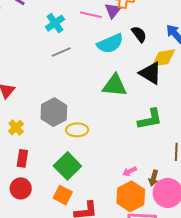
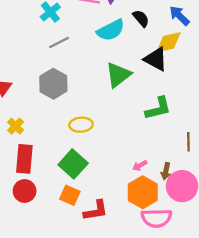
green triangle: (115, 85) -> (118, 75), turned -40
gray hexagon: (54, 112) -> (53, 84), moved
red rectangle: (22, 158) -> (24, 159), size x1.5

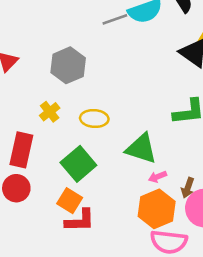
gray line: (59, 43) -> (115, 19), moved
green triangle: (118, 75) -> (141, 149), moved, turned 48
yellow cross: (16, 126) -> (50, 112), moved
red L-shape: (96, 211) -> (80, 221), moved

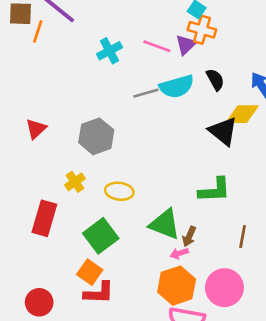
red circle: (16, 188) -> (39, 302), moved
brown arrow: (188, 188) -> (189, 236), moved

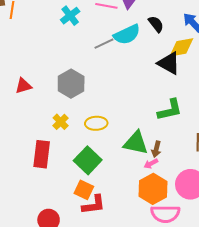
red triangle: (36, 129) -> (23, 86), turned 36

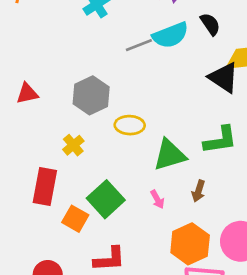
yellow ellipse: (96, 123) -> (130, 125), moved
green triangle: (136, 143) -> (170, 155), moved, turned -32
pink arrow: (151, 164) -> (157, 199), moved, turned -96
orange square: (84, 190) -> (75, 219), moved

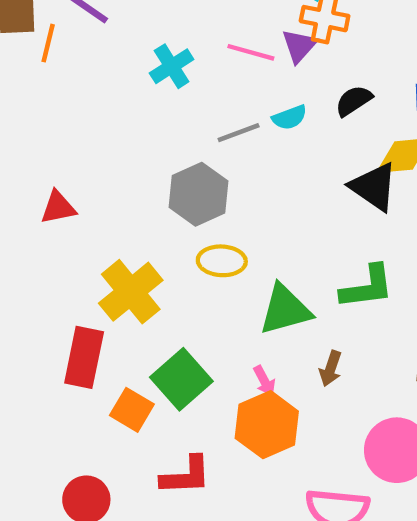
black semicircle: (210, 24) -> (354, 101), turned -90
cyan semicircle: (170, 35) -> (289, 117), size x0.6
gray hexagon: (91, 95) -> (199, 194), moved
yellow cross: (73, 145) -> (131, 292), size x1.8
orange hexagon: (190, 244) -> (267, 425), moved

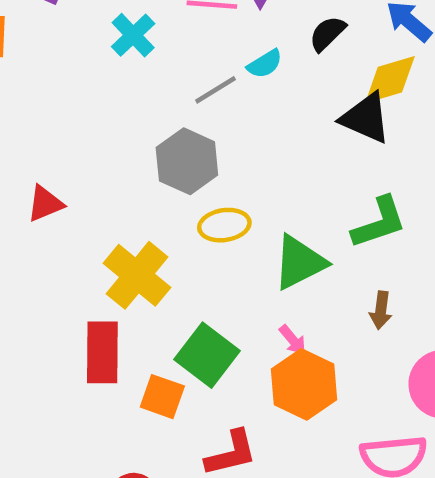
brown arrow: (331, 369) -> (381, 310), moved

